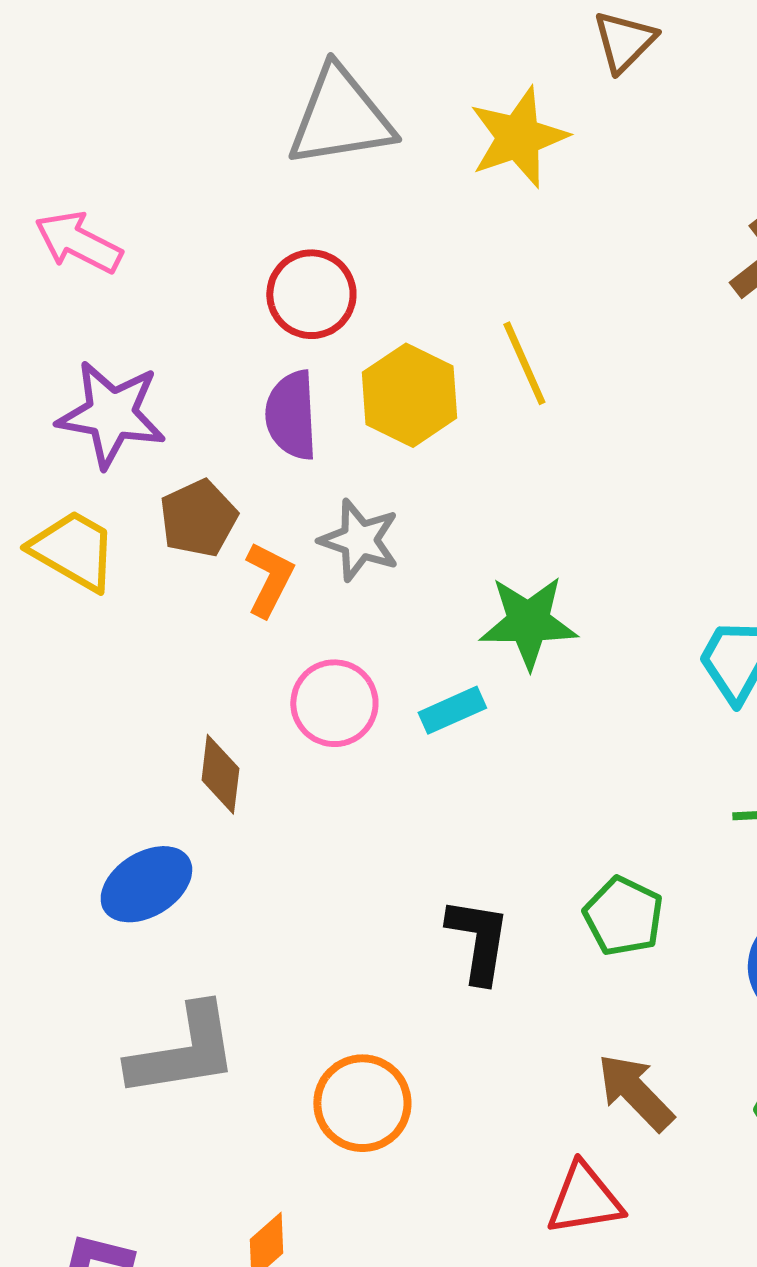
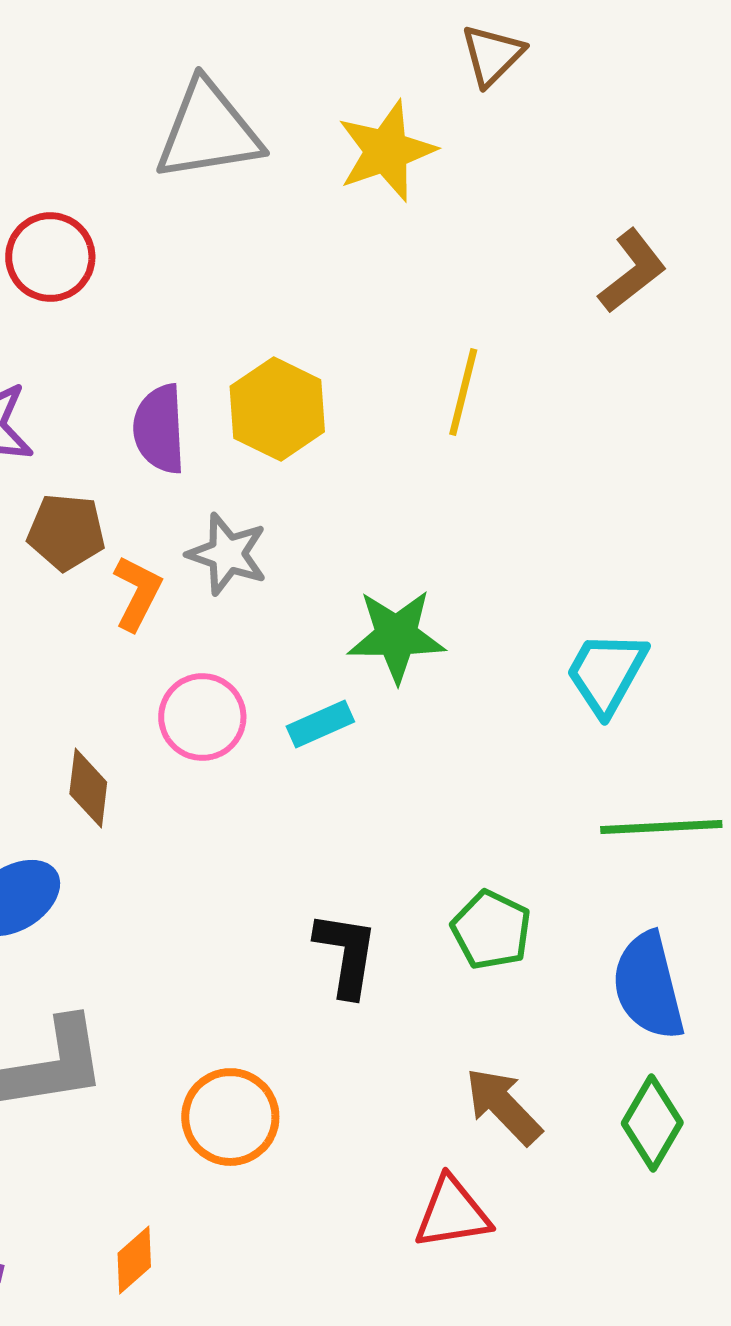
red circle: (311, 294) -> (50, 257), moved
yellow line: (524, 363) -> (463, 392), moved, turned 38
brown pentagon: (198, 518) -> (66, 532), turned 30

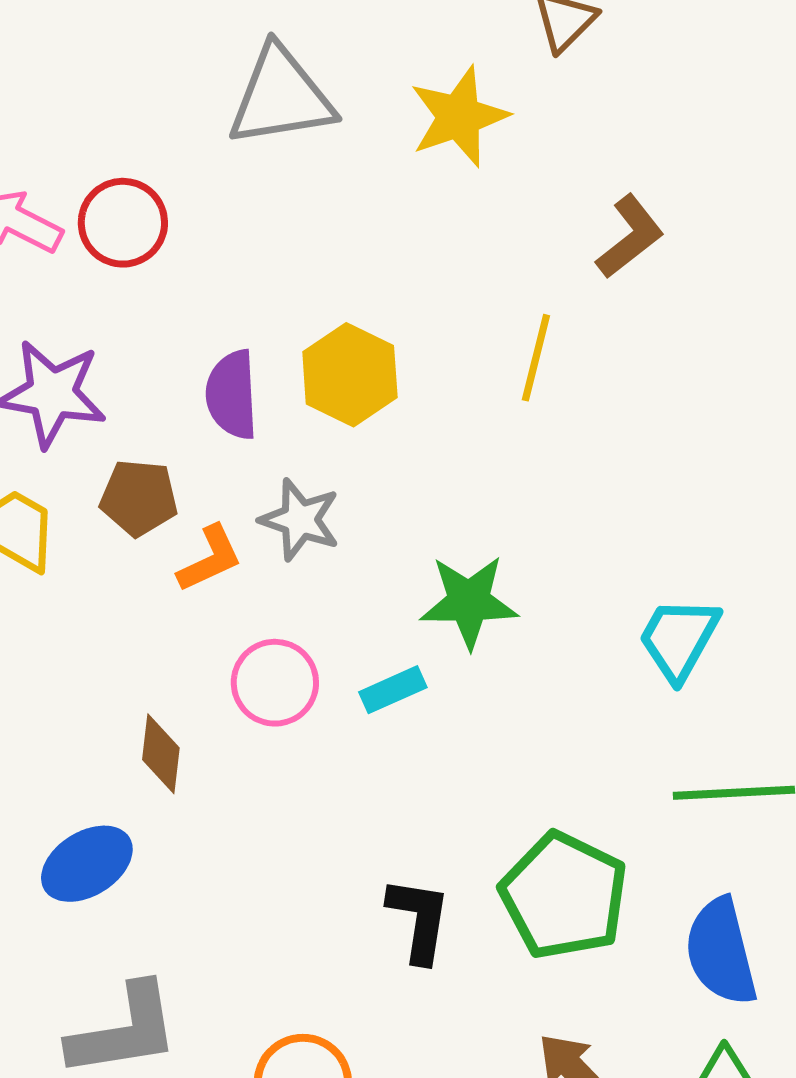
brown L-shape: (632, 271) -> (630, 237), moved
orange L-shape: (137, 593) -> (210, 559), turned 38
green pentagon: (491, 930) -> (564, 896), size x1.6

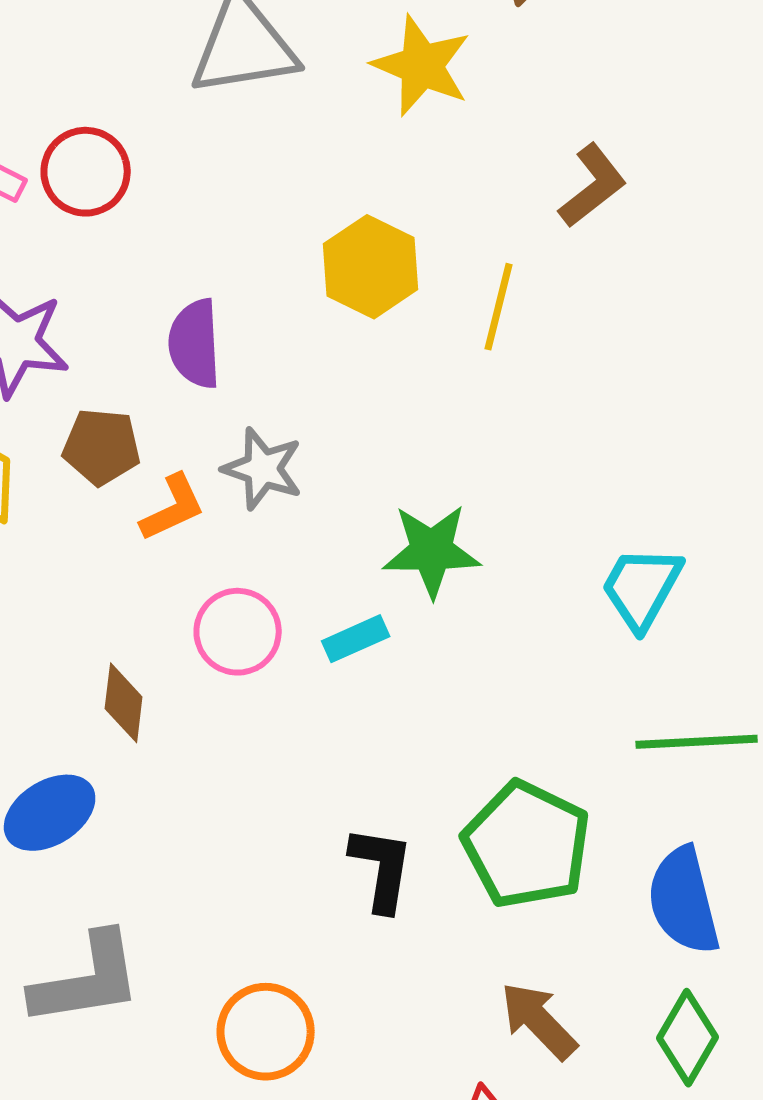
yellow star: (459, 117) -> (422, 66), turned -30
yellow hexagon: (350, 375) -> (371, 267), moved

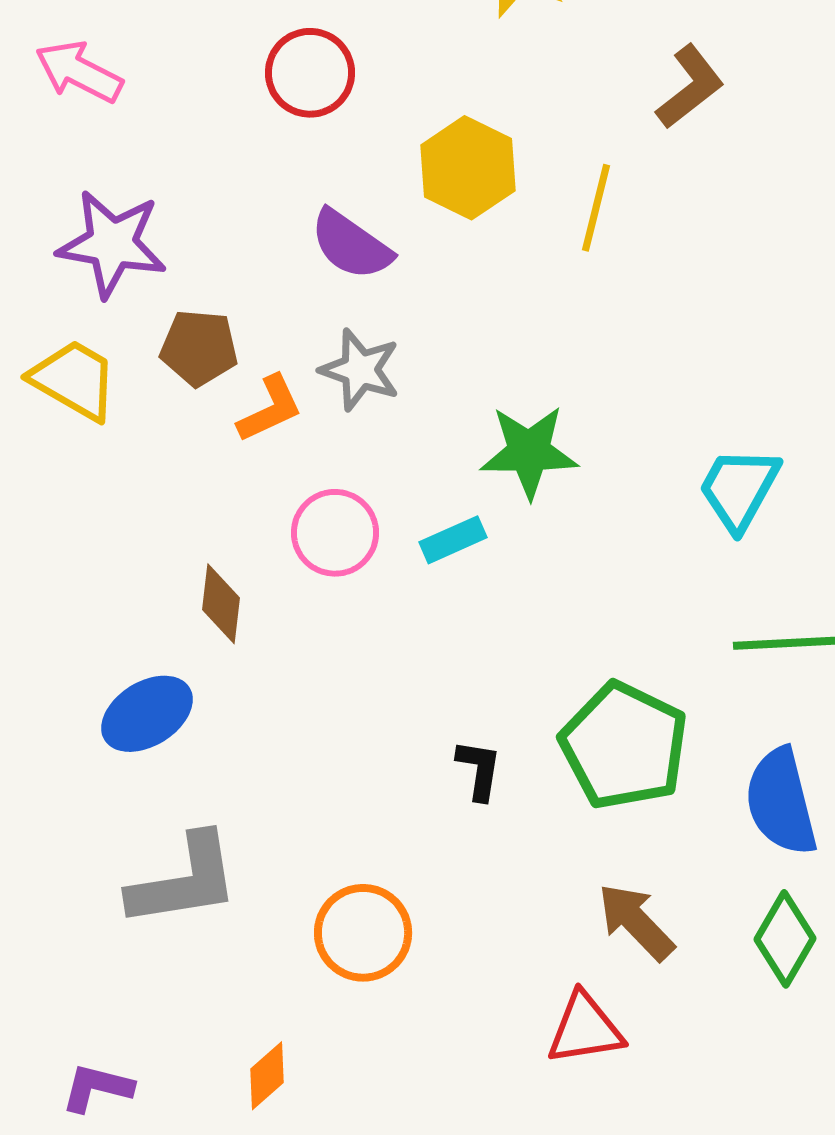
red circle: (86, 172) -> (310, 73), moved
purple semicircle: (195, 344) -> (351, 245), moved, turned -52
black L-shape: (382, 869) -> (479, 770), size x0.7

